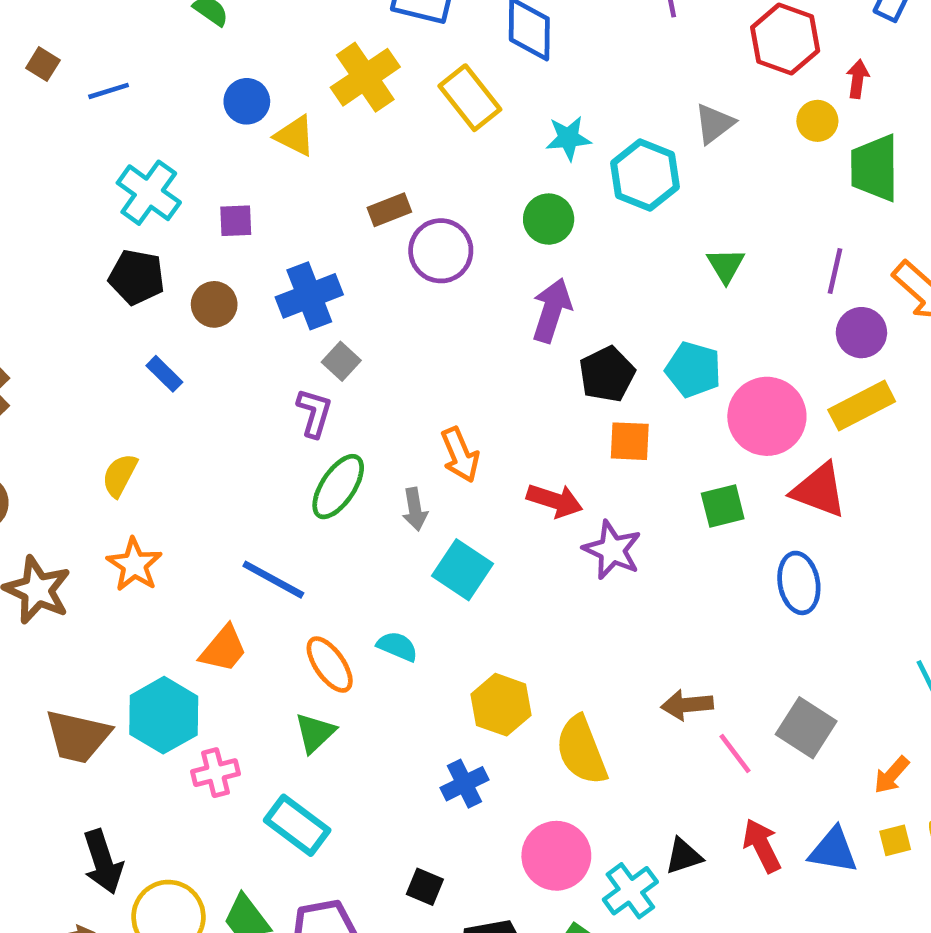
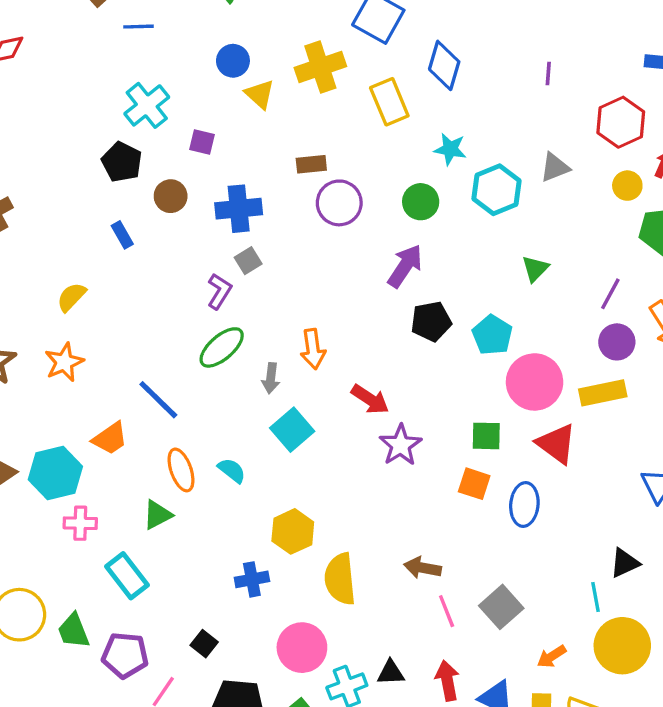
orange square: (630, 441) -> (474, 484), moved

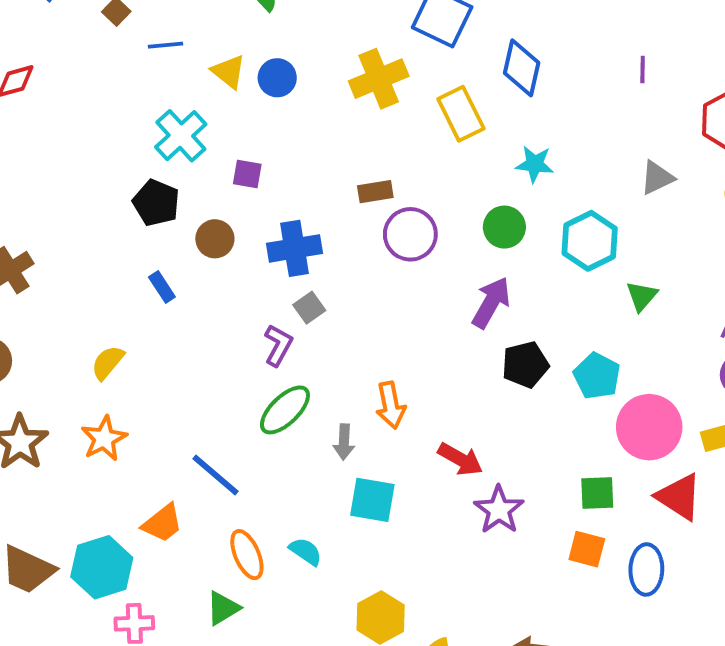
yellow triangle: (260, 94) -> (229, 72), moved
cyan hexagon: (496, 190) -> (590, 241), moved
cyan square: (292, 430) -> (372, 500), turned -36

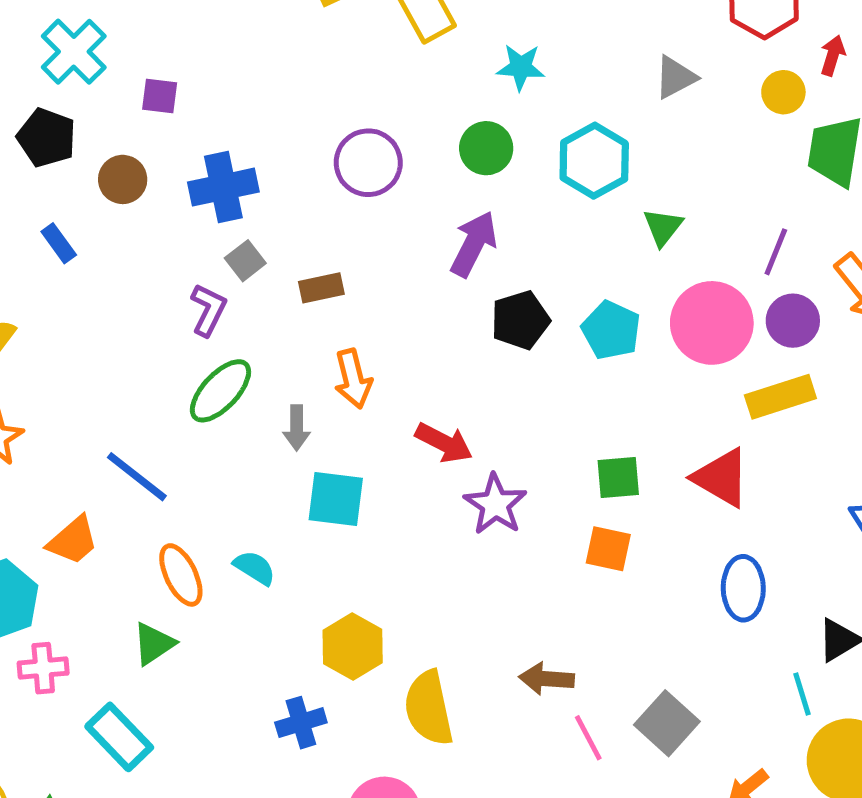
brown rectangle: (375, 192) -> (321, 288), moved
pink circle: (649, 427) -> (712, 323), moved
blue ellipse: (646, 569) -> (743, 588), moved

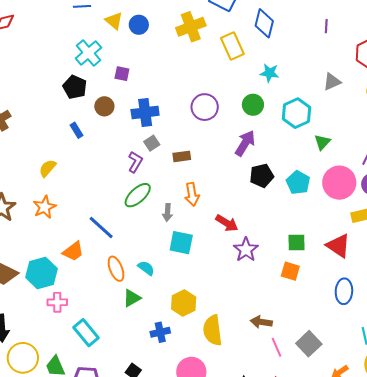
green triangle: (154, 644) -> (132, 298), moved

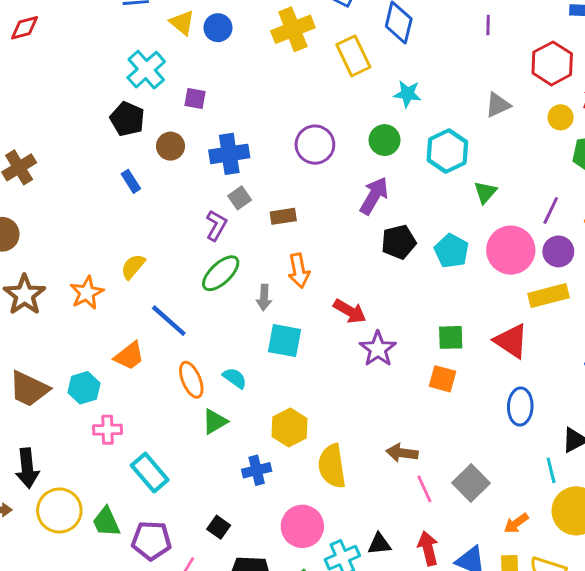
yellow semicircle: (48, 168) -> (133, 267), moved
cyan hexagon: (41, 273) -> (84, 388), size x0.7

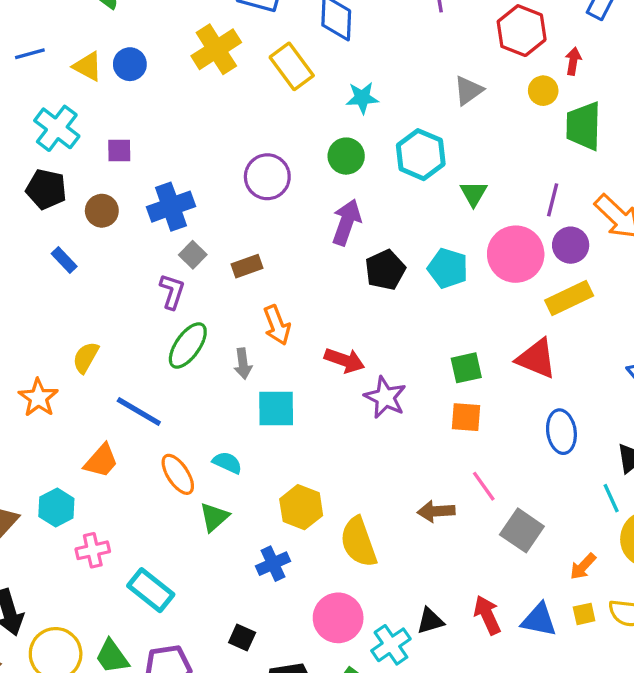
pink line: (424, 489) -> (484, 486), moved

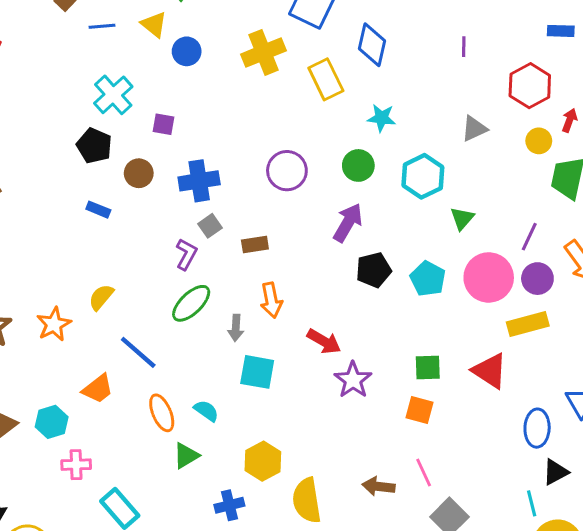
yellow triangle: (88, 66) -> (154, 24), moved
blue rectangle: (64, 260) -> (98, 210), turned -35
blue ellipse: (561, 432) -> (537, 428), moved

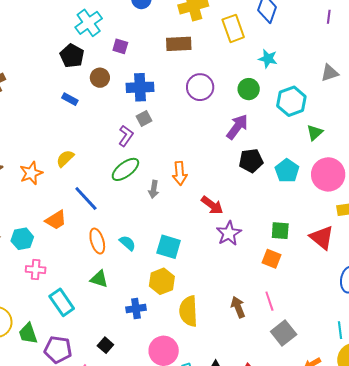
brown rectangle: (255, 244) -> (179, 44), moved, size x1.4
cyan square: (257, 372) -> (169, 247), moved
green triangle: (186, 456) -> (99, 279), moved, turned 42
brown arrow: (379, 486) -> (238, 307), turned 55

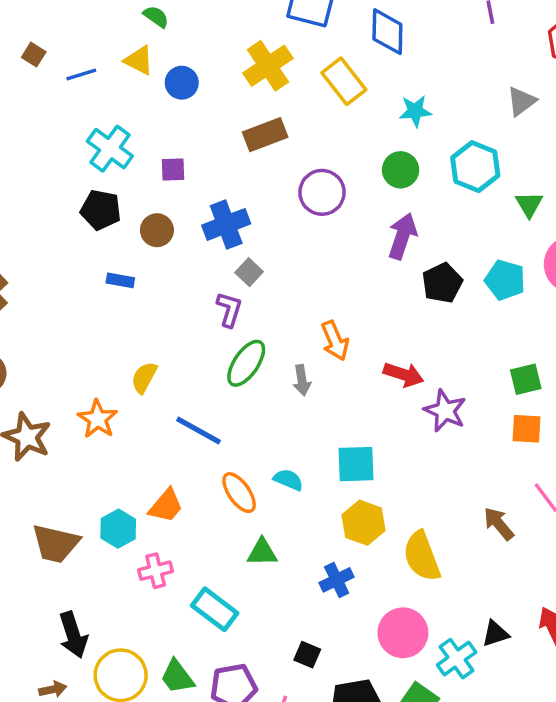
orange trapezoid: (56, 220) -> (166, 506), moved

